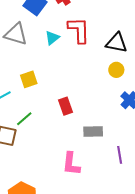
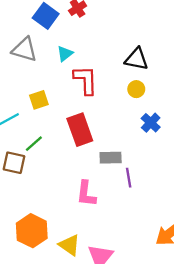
red L-shape: (79, 30) -> (86, 80), moved
red rectangle: (65, 106) -> (80, 130), size x1.6
purple line: (120, 155) -> (129, 178), moved

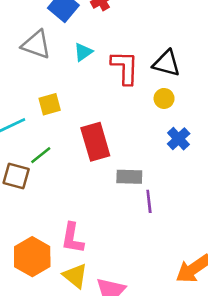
red L-shape: (86, 80) -> (125, 67), moved
pink L-shape: (86, 194) -> (72, 238), moved

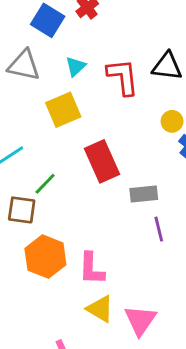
yellow circle: (164, 98) -> (172, 121), moved
yellow square: (50, 104) -> (63, 110), moved, size x1.4
purple line: (149, 201) -> (159, 229), moved
orange hexagon: (32, 257) -> (45, 257), moved

